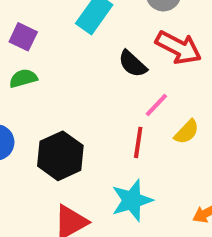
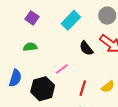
purple square: (23, 37) -> (32, 18), moved
pink line: (156, 105) -> (62, 69), moved

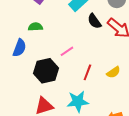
black semicircle: (86, 48) -> (94, 21), moved
blue semicircle: (15, 78) -> (19, 48), moved

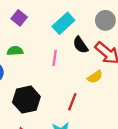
pink line: (67, 51) -> (55, 58), moved, turned -48
yellow semicircle: (113, 72) -> (95, 77), moved

